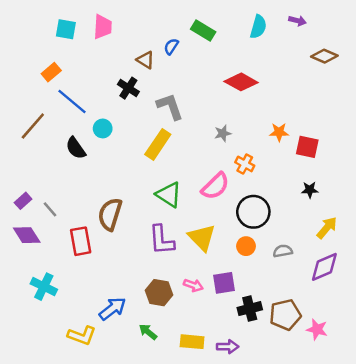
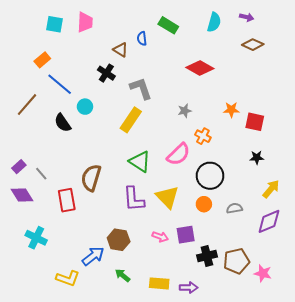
blue semicircle: (171, 46) -> (142, 39), turned -40
brown diamond: (324, 56) -> (253, 45), moved
brown hexagon: (159, 293) -> (119, 240), moved

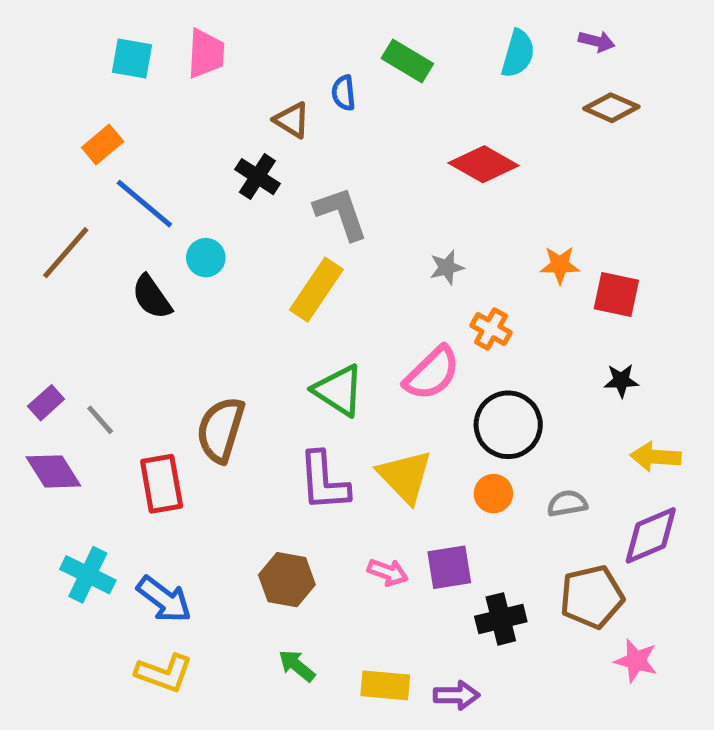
yellow arrow: (271, 189) -> (656, 457), turned -126
blue arrow: (93, 256) -> (164, 599), moved, turned 75
brown pentagon: (236, 261) -> (592, 597), moved

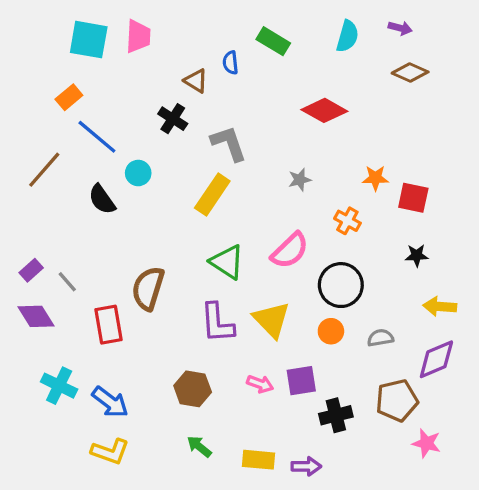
cyan square: (132, 59) -> (89, 40), size x1.4
orange cross: (491, 329) -> (347, 221), moved

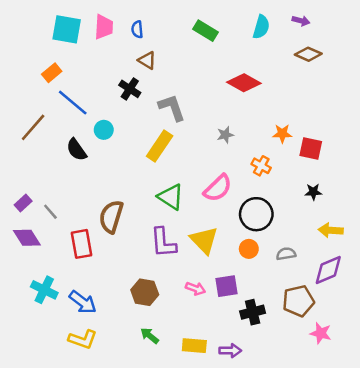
blue semicircle: (230, 63) -> (137, 29), moved

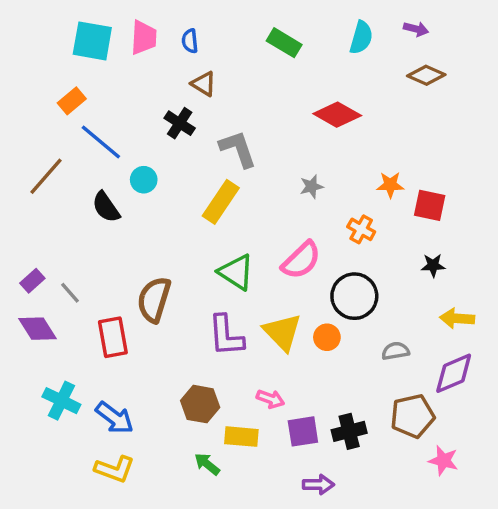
orange circle: (249, 249) -> (327, 337), moved
purple square: (226, 286) -> (303, 431), moved
yellow rectangle: (194, 346) -> (241, 437), moved

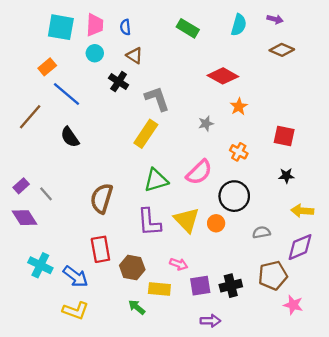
cyan circle: (144, 180) -> (95, 53), moved
orange star: (390, 185) -> (239, 107), moved, turned -30
green triangle: (236, 272) -> (156, 180), turned -50
red rectangle: (113, 337) -> (100, 249), moved

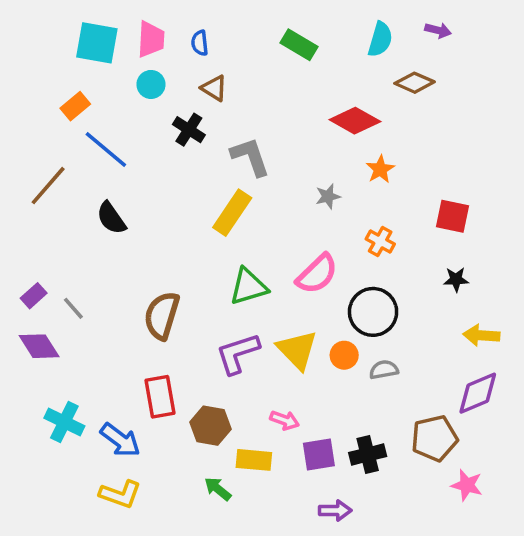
brown diamond: (282, 50) -> (415, 83), moved
purple L-shape: (149, 222) -> (238, 353), turned 76
gray semicircle: (261, 232) -> (384, 370), moved

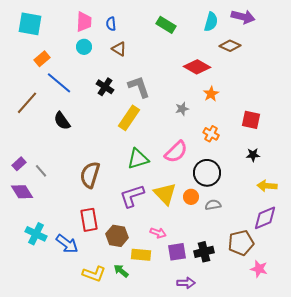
purple arrow: (438, 30) -> (243, 17), size x1.6
cyan square: (97, 43) -> (30, 24), moved
black cross: (189, 130) -> (105, 87), moved
yellow L-shape: (120, 494) -> (94, 274), moved

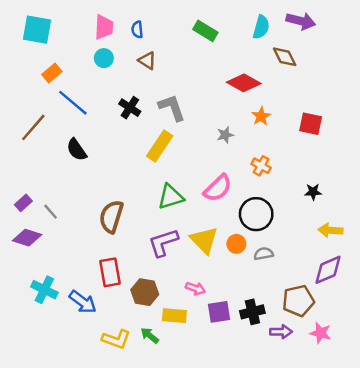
brown diamond: (230, 46) -> (285, 57), turned 40
red square: (251, 120) -> (311, 124), moved
purple diamond: (22, 192) -> (27, 238), turned -40
purple arrow: (186, 283) -> (281, 332), moved

